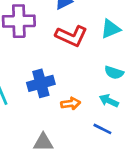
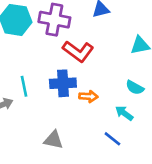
red L-shape: (71, 36) -> (78, 51), moved
orange arrow: (71, 104) -> (88, 96), moved

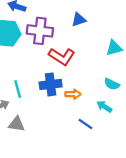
blue line: (112, 139) -> (86, 124), moved
gray triangle: (54, 140) -> (17, 124), moved

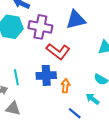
blue triangle: (79, 20) -> (76, 20), size x1.5
orange arrow: (73, 94) -> (65, 86), turned -88

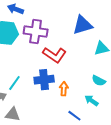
blue triangle: (76, 20) -> (83, 25), moved
cyan line: (16, 77) -> (14, 83), turned 49

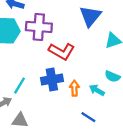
blue triangle: (83, 25) -> (90, 16), turned -30
cyan arrow: (91, 100) -> (97, 90), moved

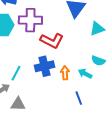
blue line: (88, 117) -> (79, 98), turned 40

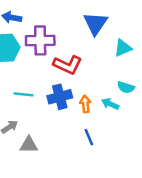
cyan line: (16, 73) -> (23, 94), moved, turned 70
blue line: (79, 98) -> (89, 137), moved

